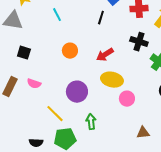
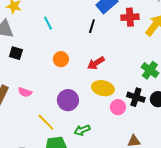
black cross: (139, 42) -> (136, 97), moved
black square: (24, 53) -> (16, 53), moved
green arrow: (91, 122) -> (82, 130), turned -105

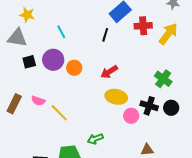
black square: (16, 53) -> (29, 62), turned -32
purple circle: (68, 100) -> (53, 60), moved
yellow line: (46, 122) -> (59, 113), moved

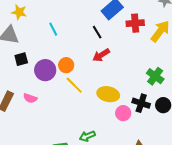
black line: (105, 35) -> (97, 32), turned -48
purple circle: (53, 60) -> (45, 70), moved
red arrow: (109, 72) -> (101, 55), moved
yellow line: (59, 113) -> (74, 85), moved

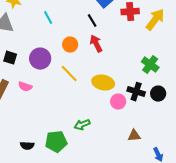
red arrow: (101, 55) -> (96, 44), turned 96
black square: (21, 59) -> (10, 58), moved, turned 32
orange circle: (66, 65) -> (70, 45), moved

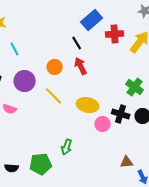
cyan line: (48, 18) -> (15, 49), moved
green arrow: (82, 125) -> (67, 147), turned -49
brown triangle: (134, 136) -> (127, 162), moved

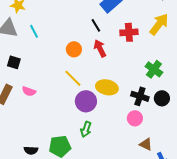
red cross: (115, 34) -> (129, 32), moved
purple circle: (25, 81) -> (86, 101), moved
pink circle: (103, 124) -> (135, 118), moved
brown triangle: (127, 162) -> (146, 144), turned 32

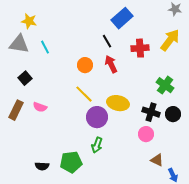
black square: (14, 62) -> (25, 78), turned 32

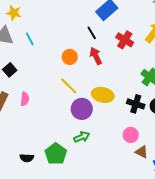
red cross: (140, 48) -> (125, 40), turned 36
pink semicircle: (40, 107) -> (25, 99), turned -104
pink circle: (146, 134) -> (131, 135), moved
green arrow: (97, 145) -> (82, 137), turned -133
green pentagon: (71, 162) -> (56, 154), turned -30

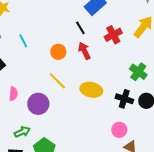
cyan line: (30, 39) -> (23, 41), moved
red cross: (125, 40) -> (113, 35), turned 30
purple circle: (82, 109) -> (38, 104), moved
green arrow: (82, 137) -> (22, 132), moved

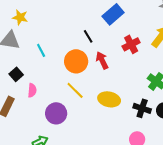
black line: (80, 28) -> (88, 36), moved
orange circle: (58, 52) -> (76, 61), size x1.5
pink semicircle: (13, 94) -> (32, 90), moved

